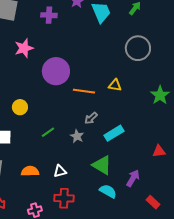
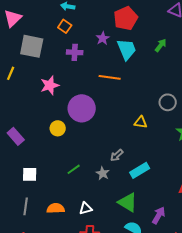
gray circle: (138, 48) -> (168, 102), moved, size x0.7
orange line: (84, 91) -> (110, 77), moved
yellow circle: (20, 107) -> (58, 128), moved

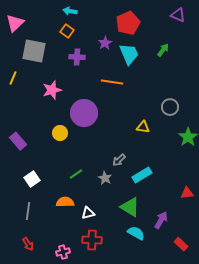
white square: (30, 174) -> (32, 179), turned -35
orange semicircle: (56, 208) -> (65, 202), moved

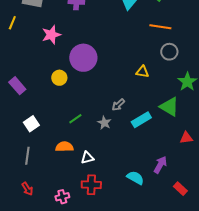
orange line: (112, 82) -> (160, 27), moved
green triangle: (130, 207) -> (169, 107), moved

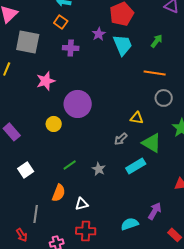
gray arrow: (118, 105) -> (121, 139), moved
green triangle: (169, 107) -> (152, 143), moved
orange semicircle: (64, 147) -> (59, 193), turned 114
gray line: (27, 156) -> (36, 214), moved
cyan semicircle: (135, 178) -> (130, 224), turned -48

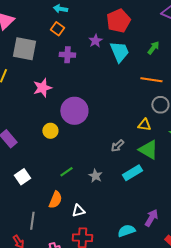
yellow triangle: (137, 118) -> (144, 125), moved

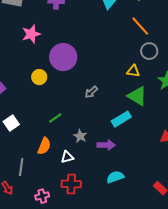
orange line: (151, 80) -> (140, 26), turned 40
gray arrow: (117, 146) -> (91, 92), moved
gray star: (95, 176) -> (80, 136), moved
purple arrow: (151, 218) -> (106, 145), moved, turned 60

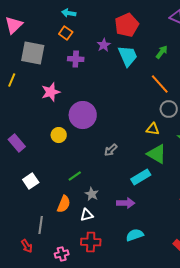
gray star: (80, 136) -> (92, 194), moved

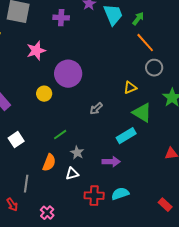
green arrow: (162, 52) -> (138, 19), moved
yellow triangle: (153, 129) -> (130, 88), moved, turned -32
red cross: (91, 242) -> (94, 196), moved
pink cross: (62, 254) -> (47, 213), turned -32

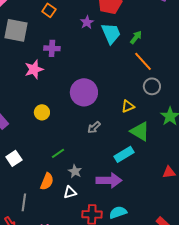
purple cross: (61, 18) -> (52, 48), moved
purple circle: (68, 74) -> (84, 92), moved
purple arrow: (111, 162) -> (109, 180), size x1.4

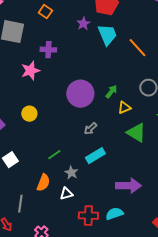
green arrow: (136, 37) -> (111, 92), moved
orange line: (143, 61) -> (137, 48), moved
yellow circle: (42, 112) -> (29, 114), moved
cyan rectangle: (124, 154) -> (95, 156), moved
purple arrow: (109, 180) -> (128, 186), moved

